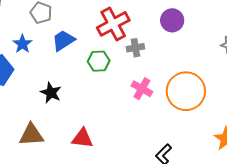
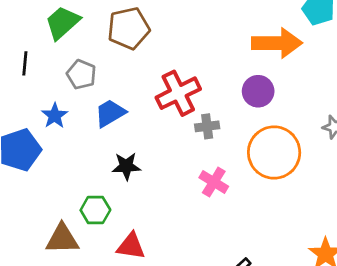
green hexagon: (99, 61) -> (95, 210), moved
orange circle: (186, 91) -> (274, 152), moved
black star: (51, 93) -> (126, 166), moved, turned -30

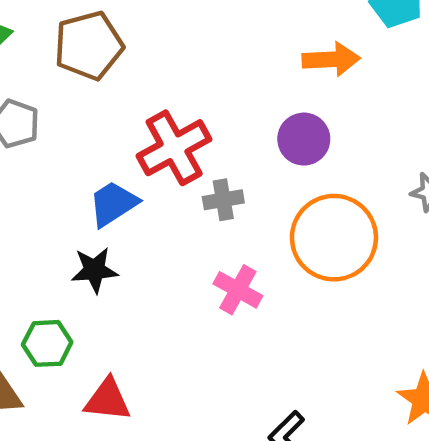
orange arrow: (277, 43) -> (331, 59), size x0.7
blue trapezoid: (110, 113) -> (113, 204), moved

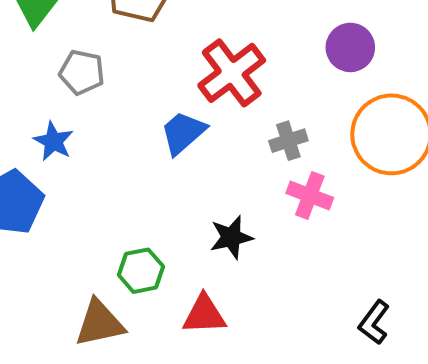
gray cross: (223, 200) -> (288, 141), moved
black star: (94, 270) -> (231, 237), moved

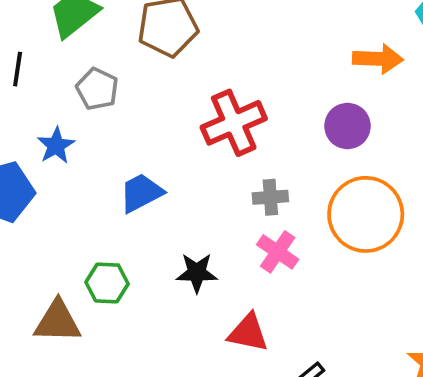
blue trapezoid: (183, 133) -> (141, 193), moved
red triangle: (204, 315) -> (248, 333), moved

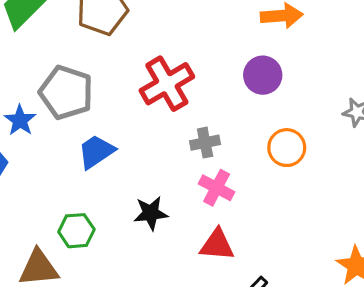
gray pentagon: (97, 89) -> (66, 92), moved, size x1.5
orange circle: (366, 214) -> (287, 148), size x0.6
red triangle: (248, 333) -> (217, 245), moved

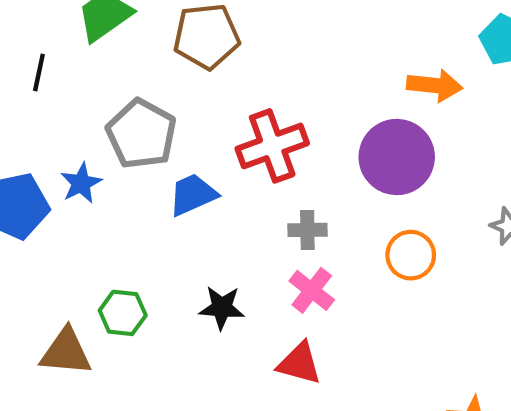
purple circle: (263, 75) -> (397, 157), size x1.5
blue star: (20, 120) -> (81, 183), moved
blue trapezoid: (96, 152) -> (193, 195), moved

